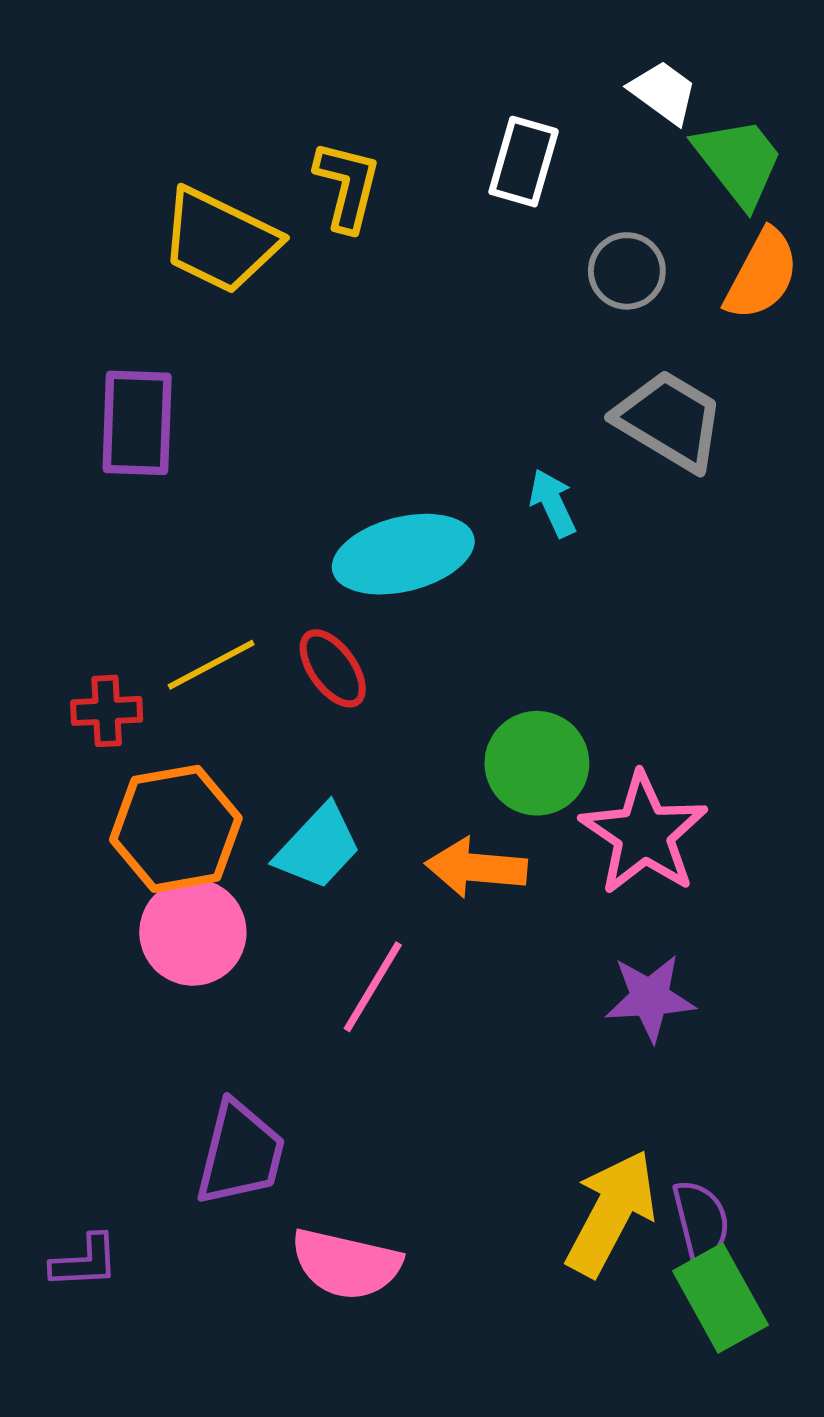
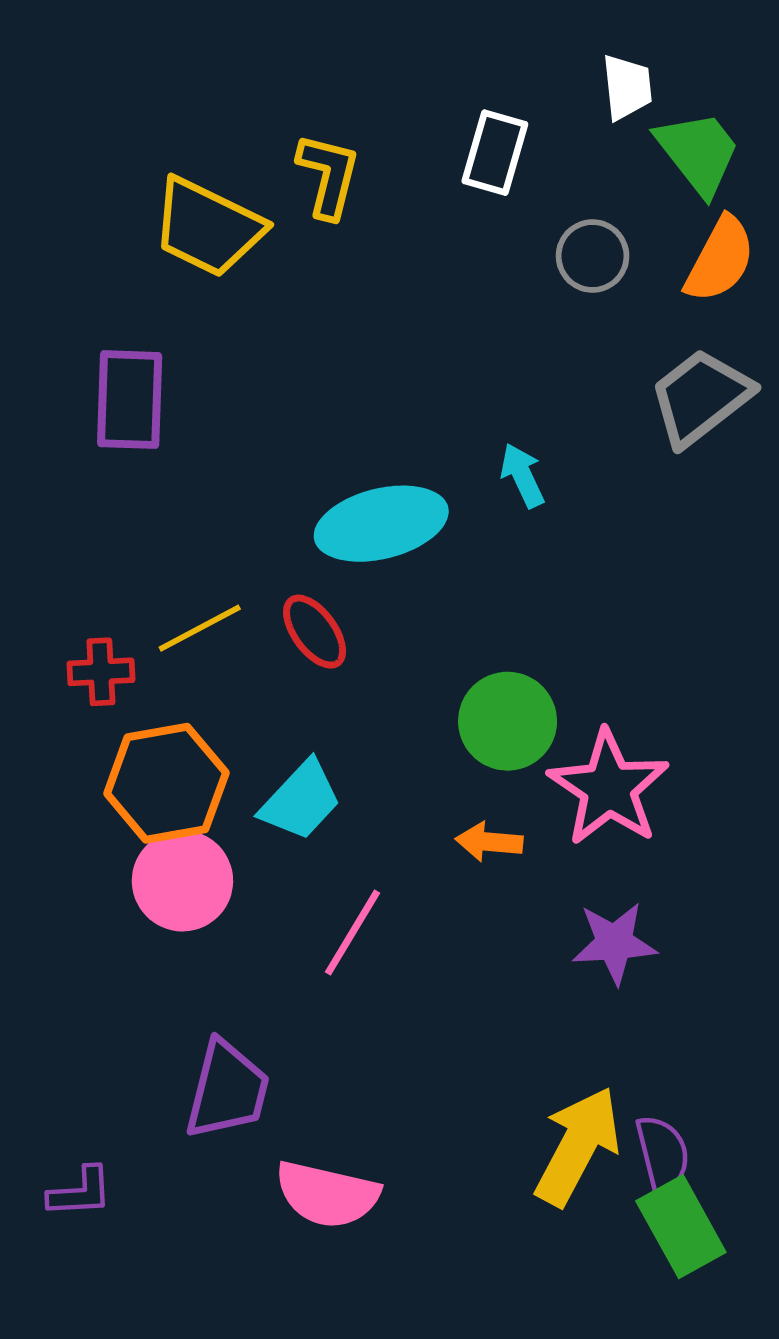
white trapezoid: (663, 92) -> (627, 87), turned 48
gray trapezoid: (669, 420) -> (700, 397), moved, turned -69
orange arrow: (476, 868) -> (489, 842), moved, size x0.7

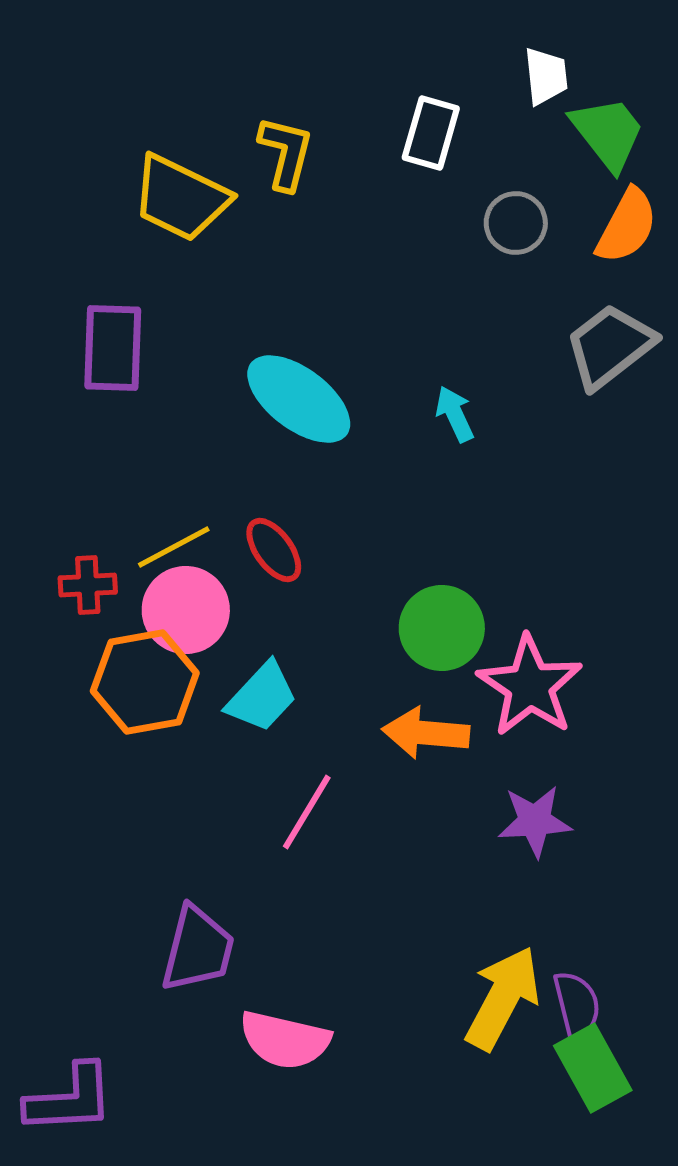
cyan ellipse: (381, 524) -> (299, 399), moved, turned 51
orange arrow: (489, 842) -> (426, 733), size x1.5
pink circle: (182, 881) -> (186, 610), moved
purple L-shape: (80, 1192) -> (70, 1099), moved, size x1.6

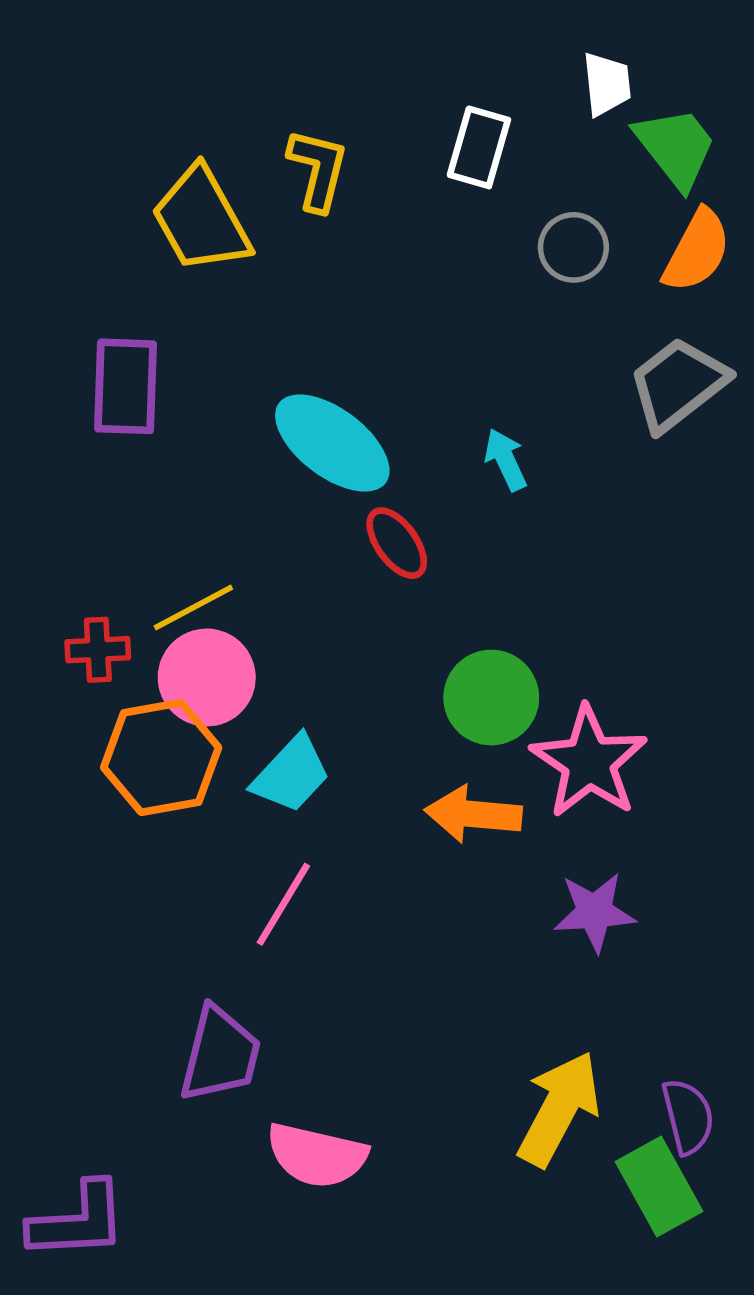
yellow trapezoid: (181, 198) -> (201, 220), turned 35
red ellipse: (274, 550) -> (397, 543), moved
pink line: (307, 812) -> (283, 904), moved
purple semicircle: (577, 1005) -> (688, 1116), moved

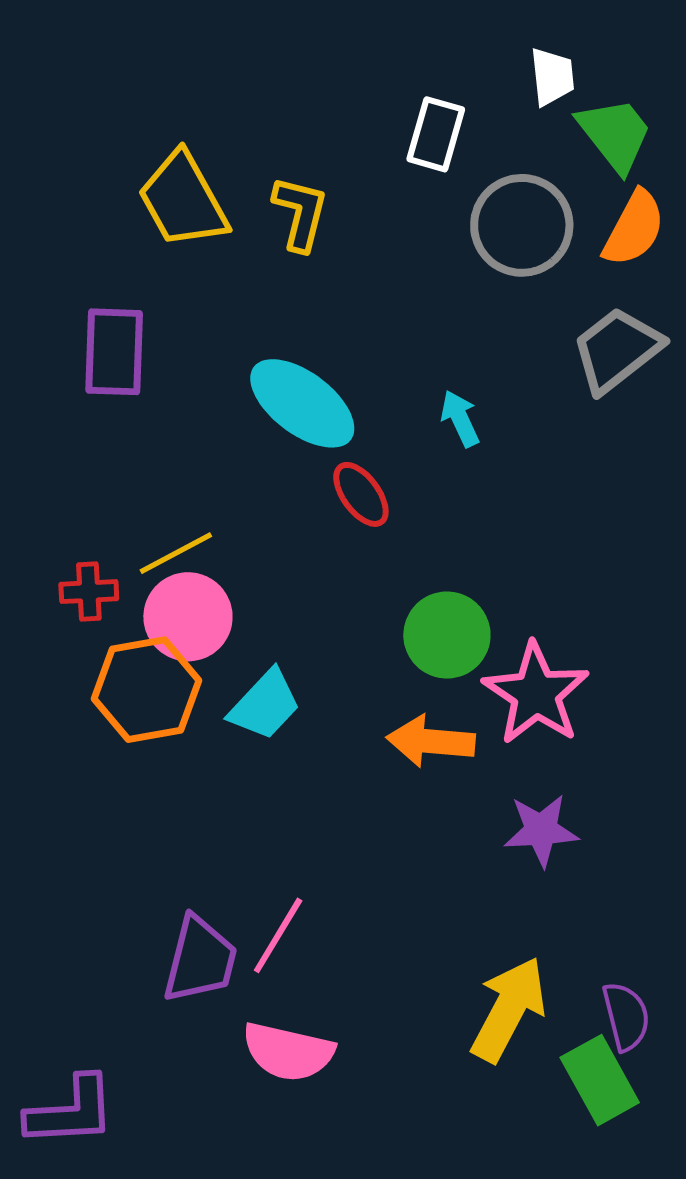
yellow L-shape: (318, 170) -> (300, 213), moved
gray circle: (573, 247) -> (522, 225), size x1.6
pink line: (283, 904) -> (278, 935), moved

